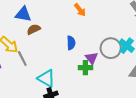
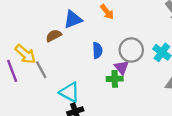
blue triangle: (23, 14) -> (73, 19), moved, turned -30
gray circle: (111, 48) -> (131, 50), moved

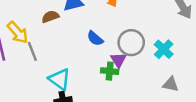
blue semicircle: (97, 50) -> (95, 38), turned 126

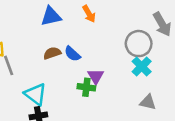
brown semicircle: (50, 17) -> (52, 53), moved
gray circle: (131, 43) -> (139, 44), moved

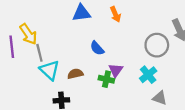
brown semicircle: (52, 53) -> (75, 74), moved
cyan cross: (142, 66) -> (148, 75), moved
cyan triangle: (35, 94) -> (50, 70), moved

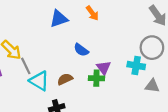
gray circle: (157, 45) -> (152, 48), moved
cyan cross: (148, 75) -> (136, 66), turned -30

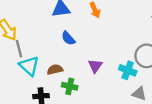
blue semicircle: (81, 50) -> (68, 38), moved
green cross: (96, 78) -> (70, 86), moved

